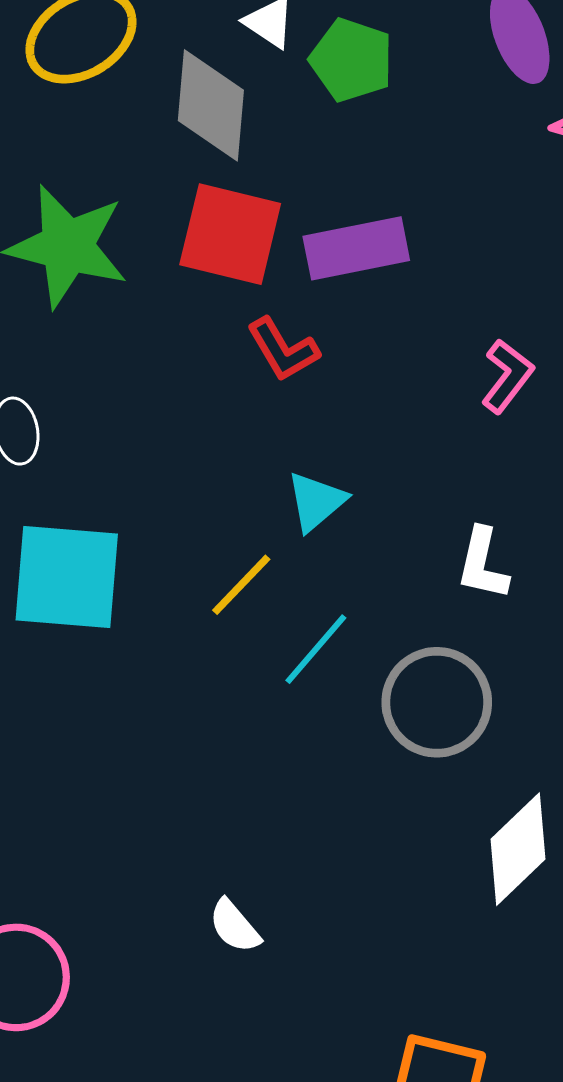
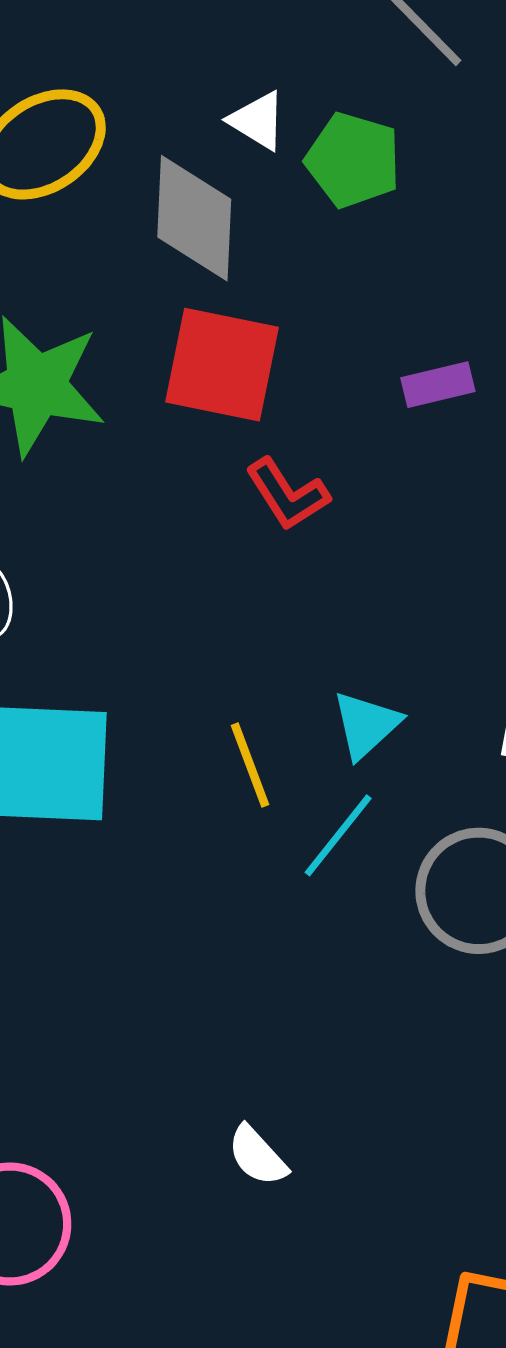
purple rectangle: (356, 248) -> (438, 385), moved, size x0.6
cyan triangle: (316, 501) -> (366, 725), moved
yellow line: (241, 585) -> (250, 765), turned -62

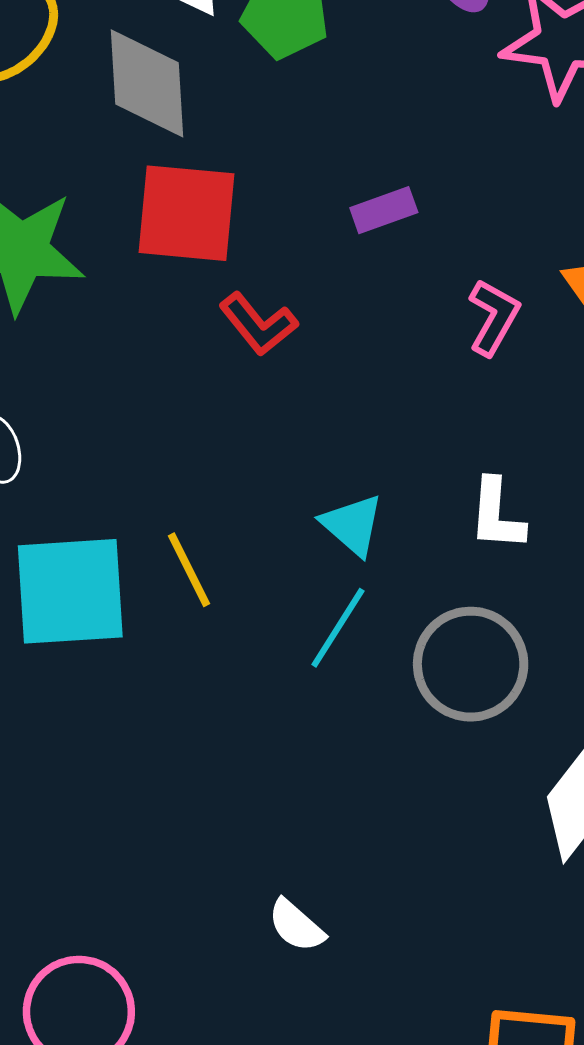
cyan triangle: (366, 725) -> (352, 525), turned -30
yellow line: (250, 765) -> (189, 570), moved

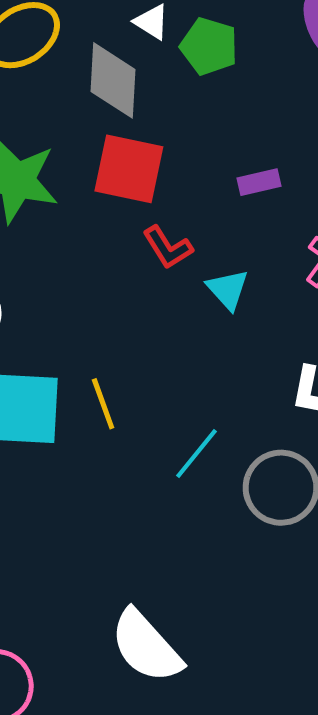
cyan triangle: (352, 525) -> (228, 289), moved
white semicircle: (296, 926) -> (146, 646), size x2.0

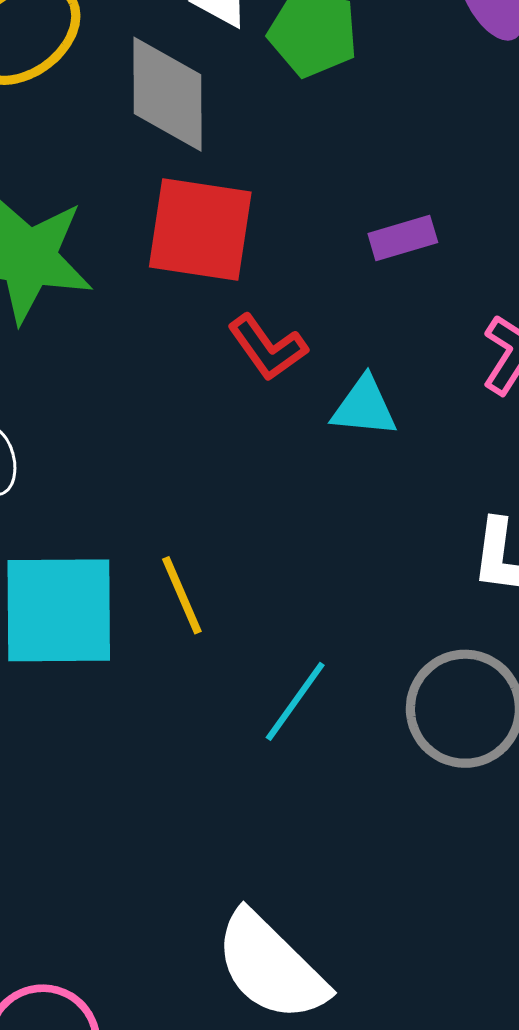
cyan triangle: (228, 289) -> (364, 407), turned -39
cyan line: (197, 453) -> (295, 701), moved

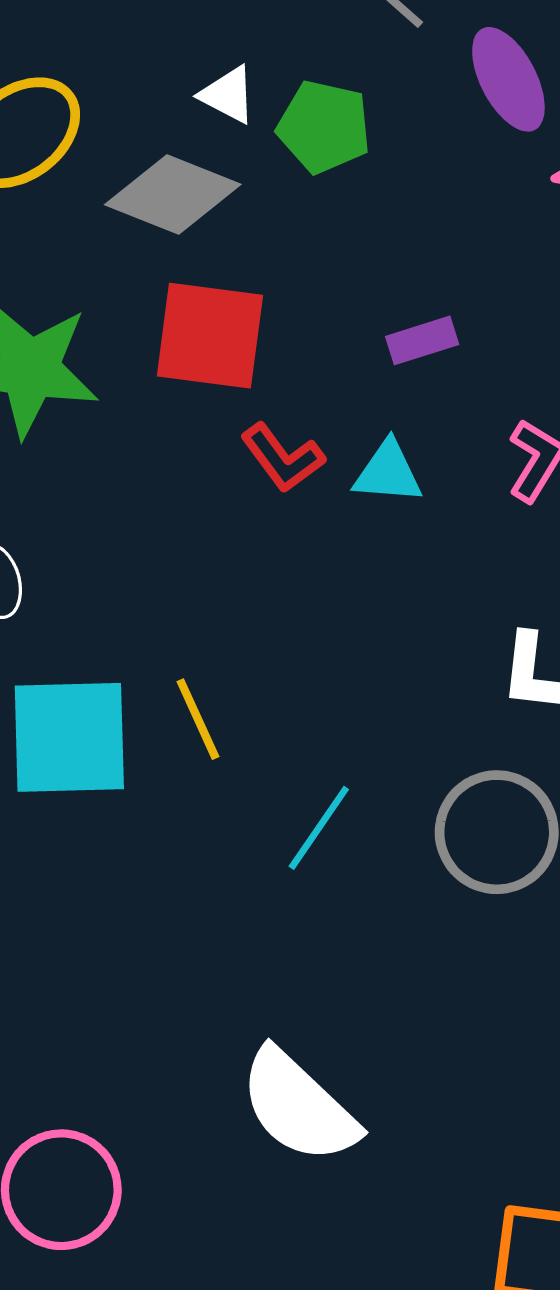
gray diamond: (167, 94) -> (173, 194), turned -67
cyan triangle: (364, 407) -> (388, 472), moved

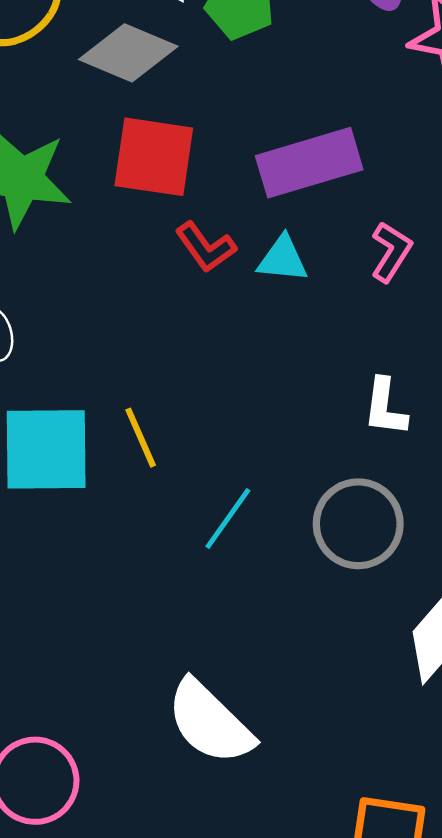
purple rectangle: (422, 340) -> (309, 163), size x2.0

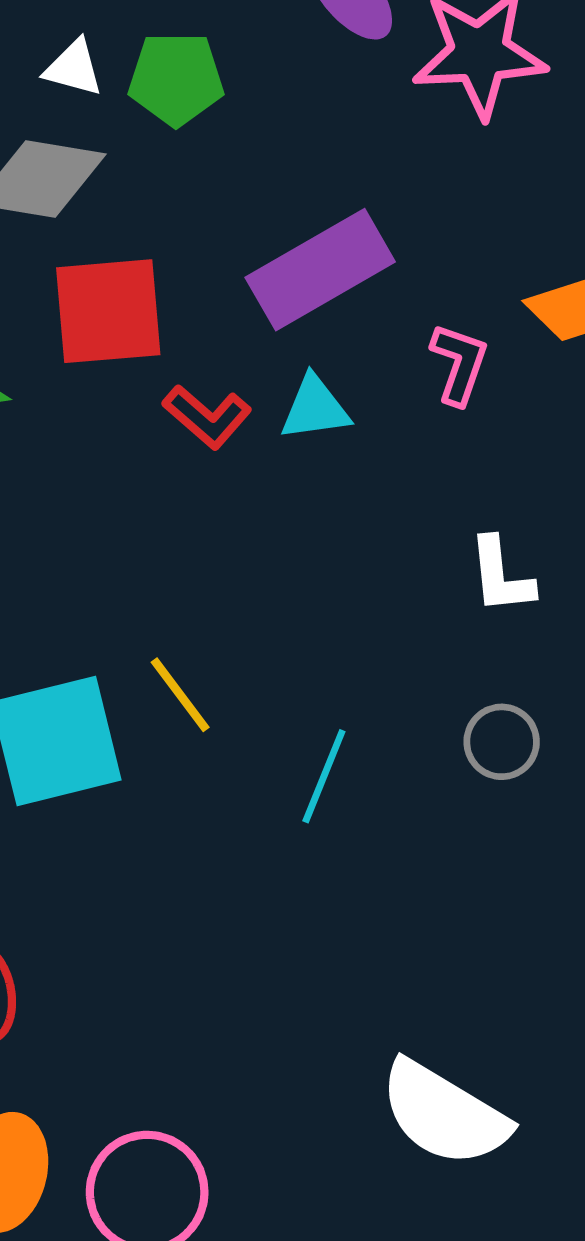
gray circle: (358, 524) -> (502, 742), size x0.6
white semicircle: (210, 722) -> (444, 1114), moved

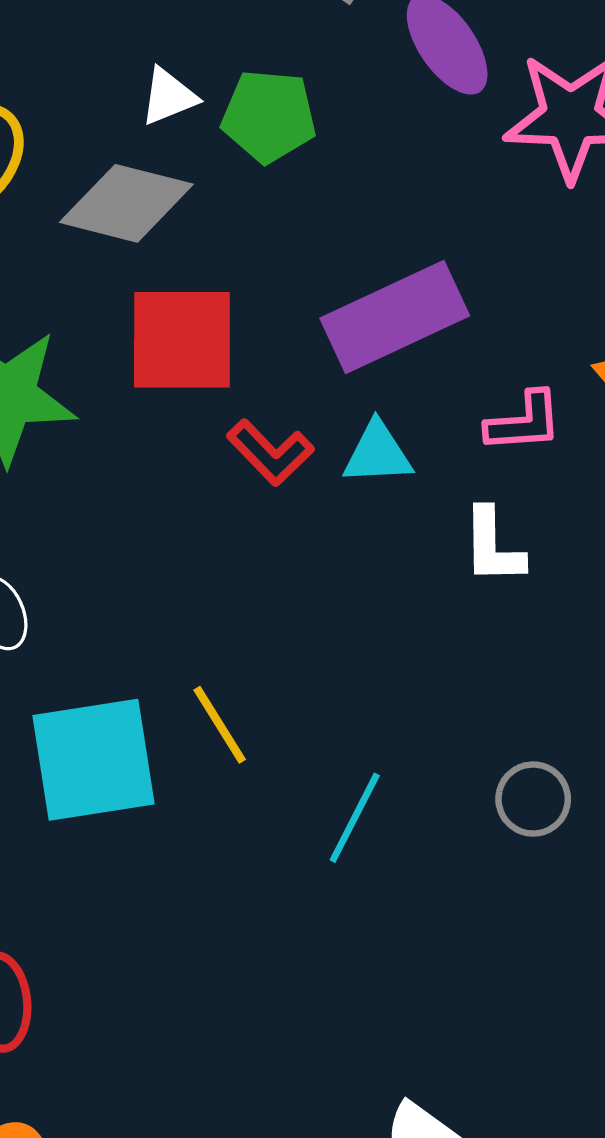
white triangle: (74, 68) -> (169, 97), turned -42
pink L-shape: (459, 364) -> (524, 422), turned 62
white L-shape: (501, 576) -> (493, 546), moved

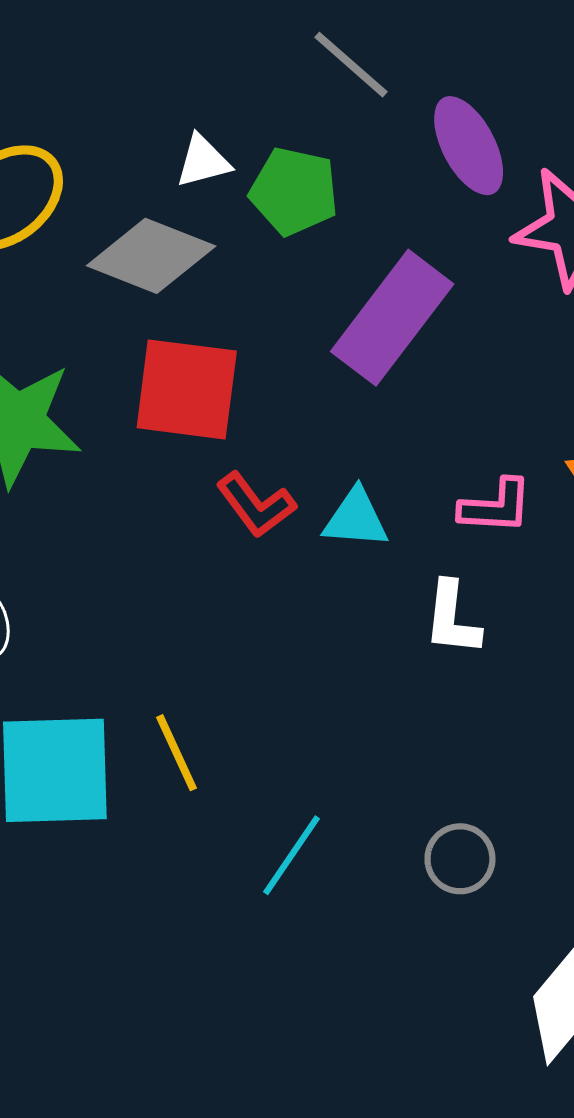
purple rectangle: (395, 317) -> (392, 318), moved, turned -35

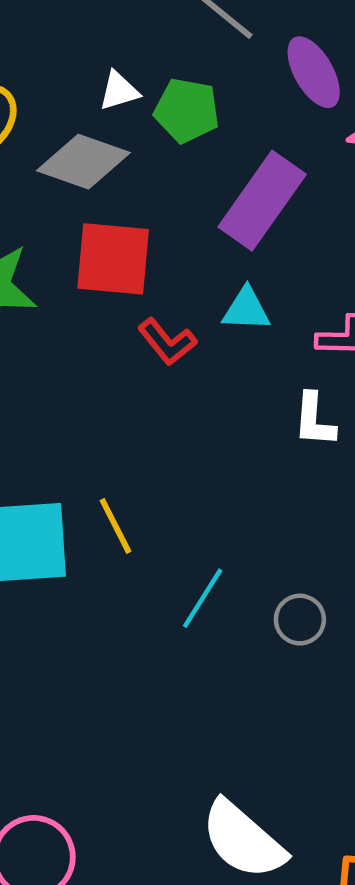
cyan triangle: (356, 518) -> (246, 309), moved
gray circle: (460, 859) -> (300, 620), moved

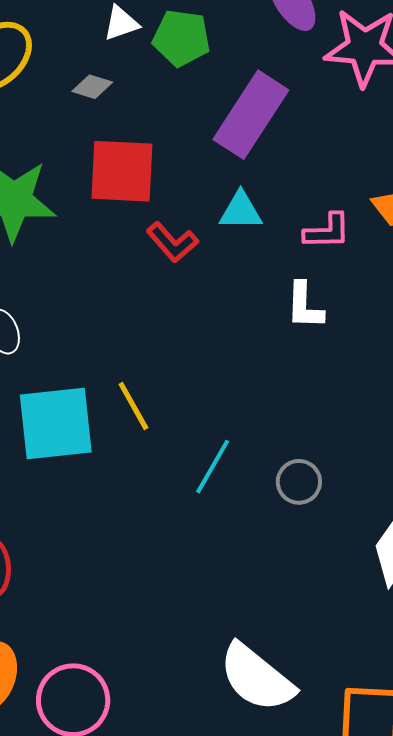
gray diamond: (83, 162) -> (92, 87), size x0.5

